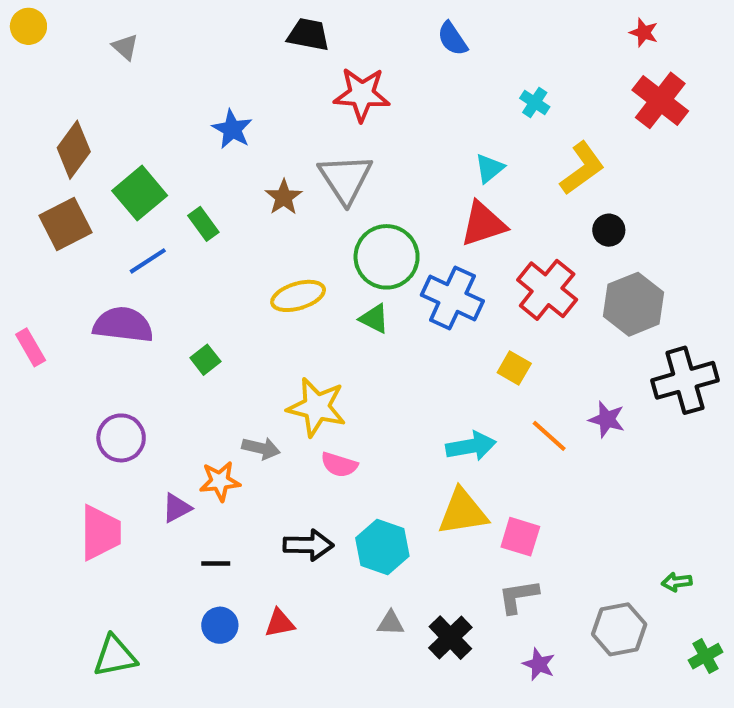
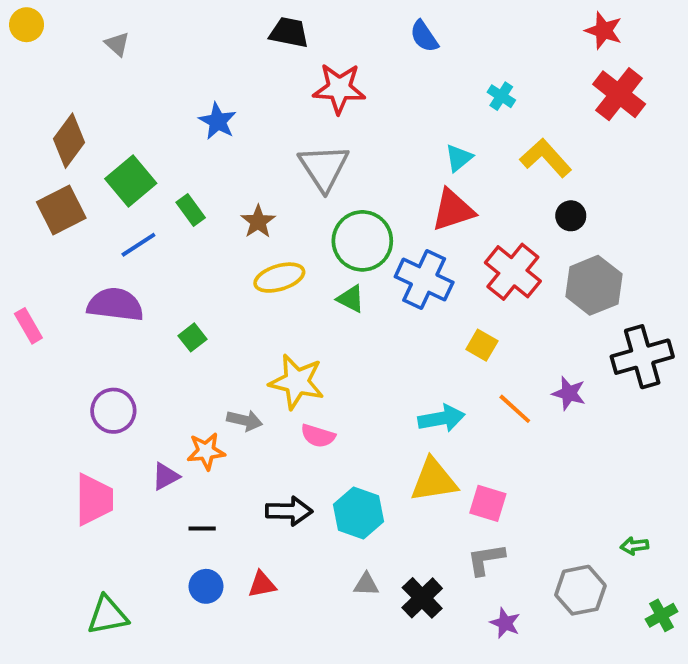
red star: (644, 33) -> (604, 31), size x1.4
yellow L-shape: (582, 168) -> (546, 158), turned -96
brown star: (284, 197) -> (258, 222), moved

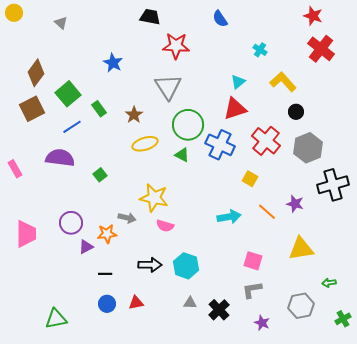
purple circle: (113, 411) -> (71, 223), moved
yellow triangle: (434, 480) -> (301, 249), moved
pink trapezoid: (94, 500) -> (26, 234), moved

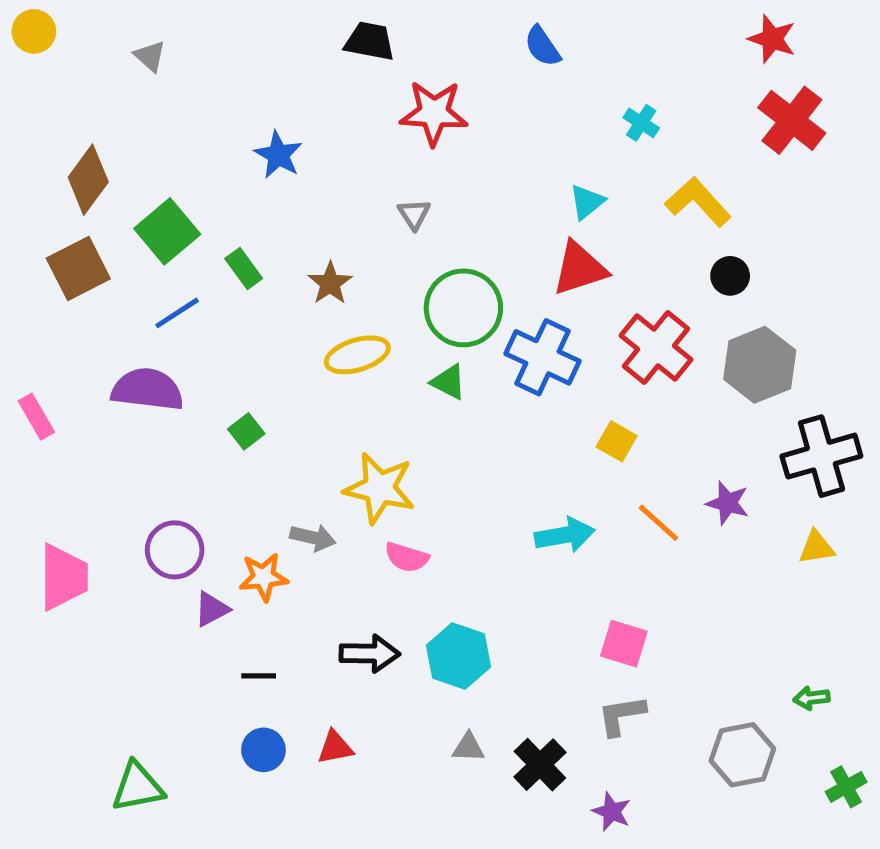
gray triangle: (168, 87) -> (414, 214), size x0.5
yellow triangle: (301, 249) -> (816, 547), moved, size x0.6
purple star: (262, 323) -> (612, 812), moved

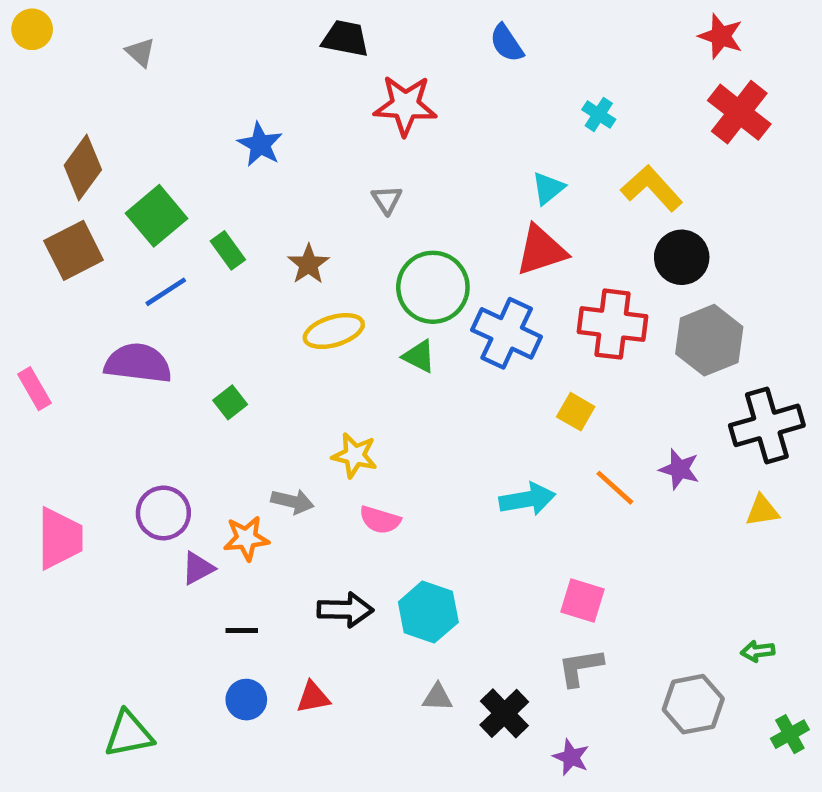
black circle: (730, 276) -> (682, 257), size x1.5
red cross: (656, 347) -> (613, 324), turned -32
yellow star: (380, 488) -> (355, 455), size x0.7

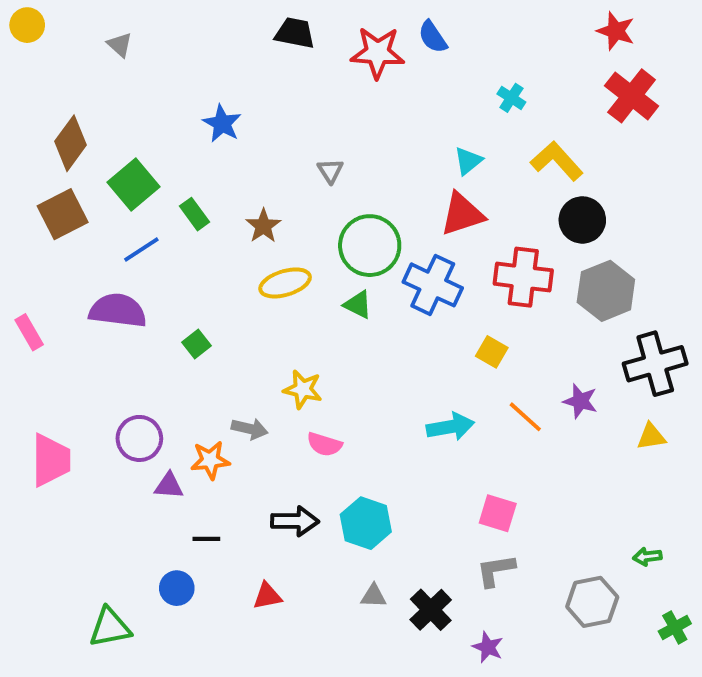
red star: (405, 105) -> (378, 53), moved
purple triangle: (198, 568) -> (169, 486), turned 32
blue circle: (246, 700) -> (177, 588), moved

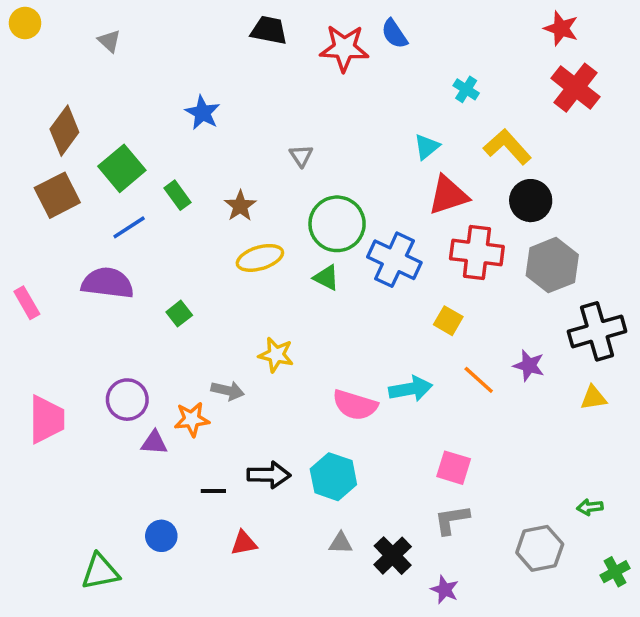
red triangle: (462, 214) -> (448, 195), moved
pink semicircle: (324, 444) -> (355, 405), moved, size x1.4
black line: (206, 539) -> (213, 491), moved

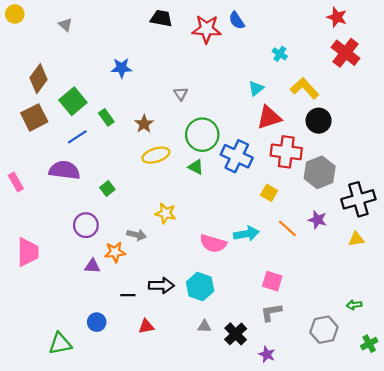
blue star: (203, 113) -> (121, 68), turned -30
gray hexagon: (552, 265) -> (320, 172), moved
purple circle: (127, 400) -> (86, 225), moved

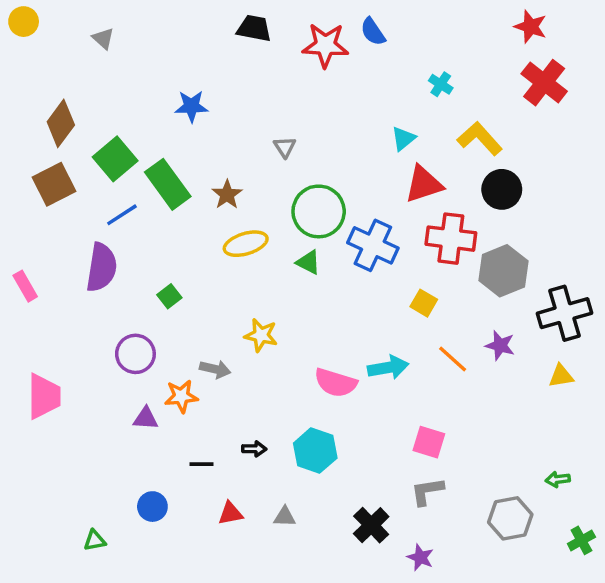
green rectangle: (106, 117) -> (168, 184), size x1.8
purple semicircle: (64, 170) -> (102, 267), turned 92
black arrow: (161, 285) -> (254, 449), size x0.6
gray triangle: (204, 326) -> (285, 517), moved
green triangle: (60, 344) -> (95, 540), size x0.6

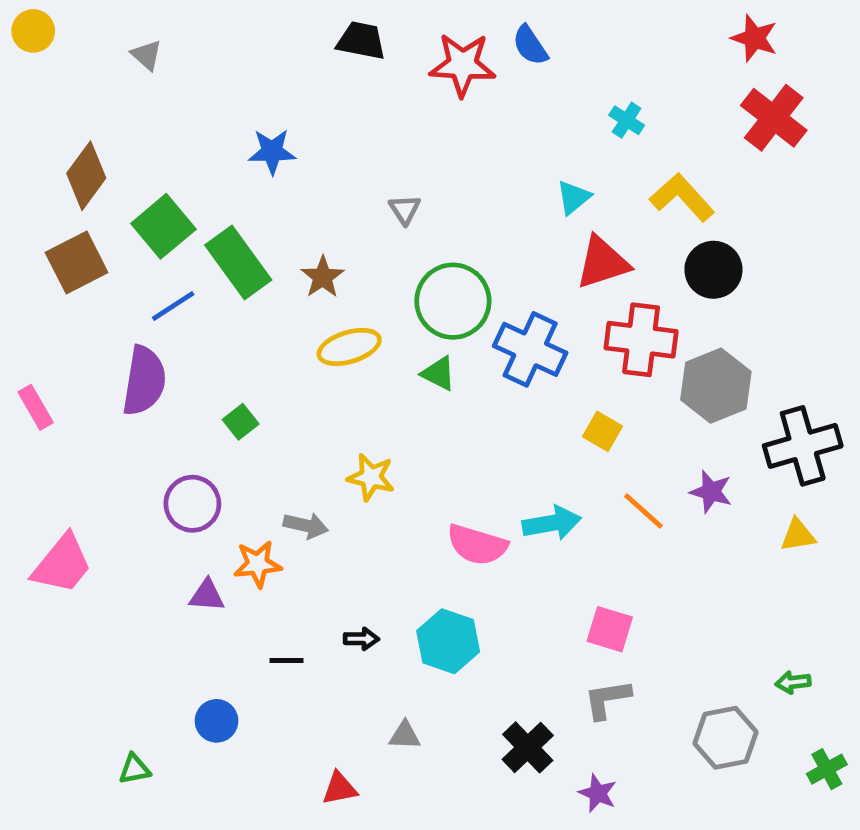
pink trapezoid: (44, 396) -> (62, 564), turned 39
red triangle: (230, 513) -> (340, 788), moved

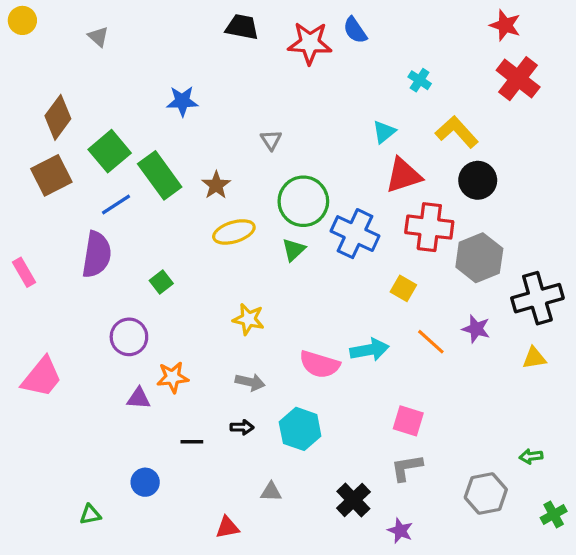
green triangle: (438, 373) -> (294, 250), turned 50
gray arrow: (306, 525) -> (250, 382), moved

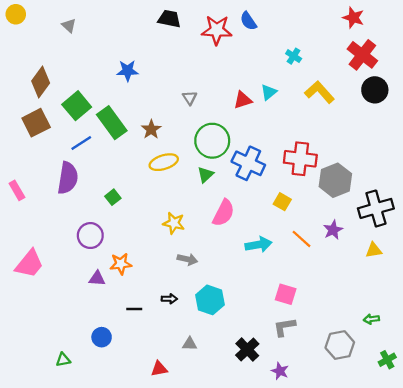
red triangle: (403, 175) -> (243, 100), moved, size x0.7
black circle: (478, 180) -> (375, 90), moved
purple star: (476, 329) -> (333, 230), turned 30
pink semicircle: (319, 364) -> (224, 213), moved, turned -80
gray arrow: (250, 382) -> (187, 259), moved

